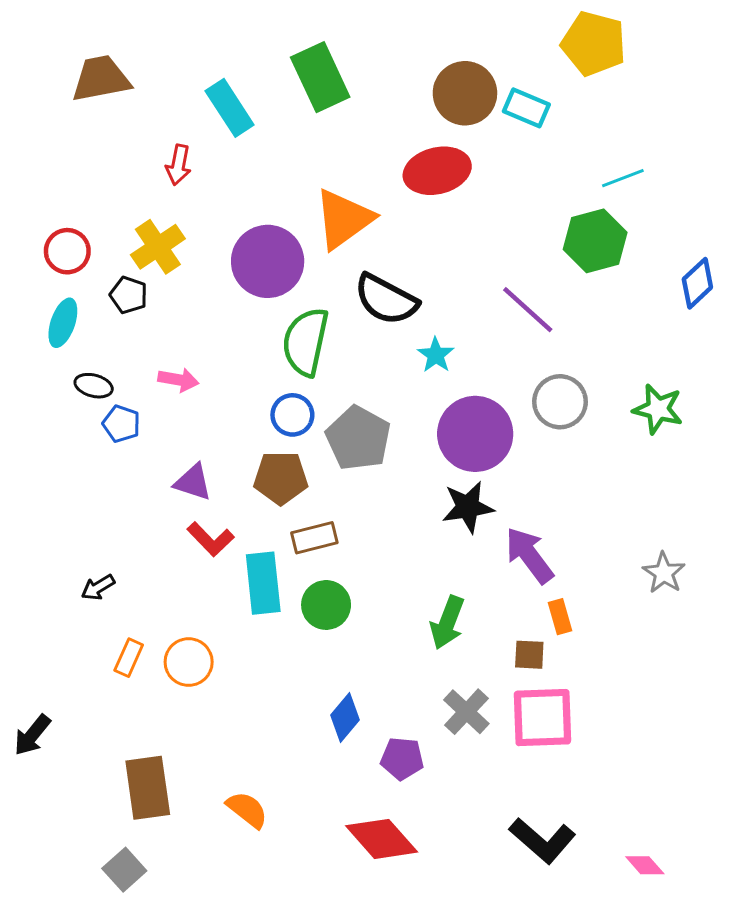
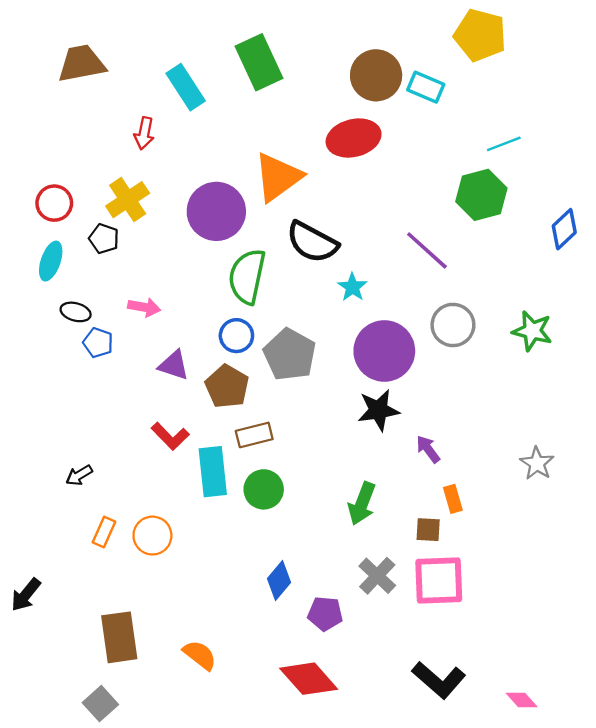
brown pentagon: (281, 478) -> (227, 386), turned 30
purple triangle: (193, 482) -> (174, 365), moved
purple arrow: (529, 555) -> (428, 449), size x0.6

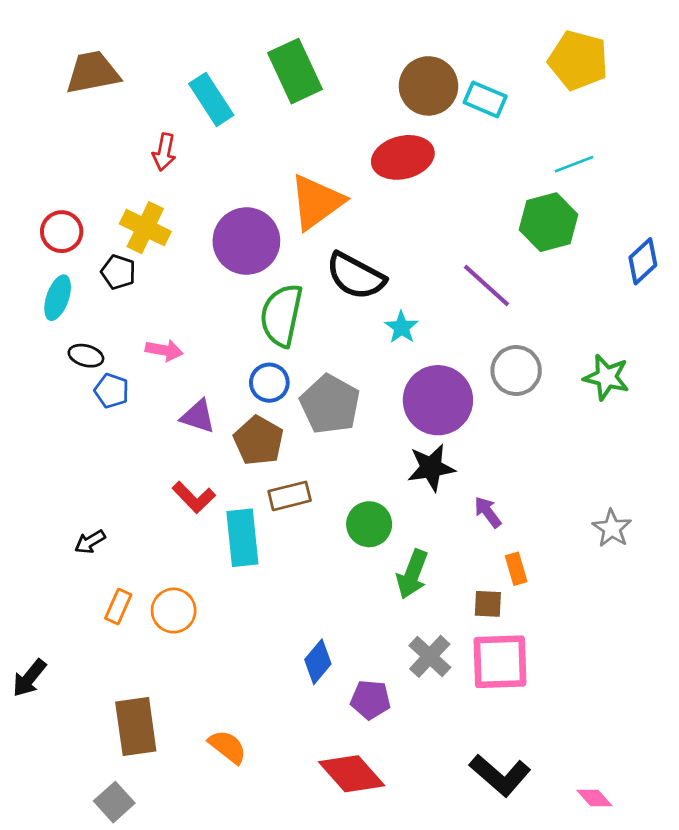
yellow pentagon: (480, 35) -> (578, 60), moved
yellow cross: (128, 200) -> (145, 228), turned -30
green circle: (264, 489) -> (369, 524), moved

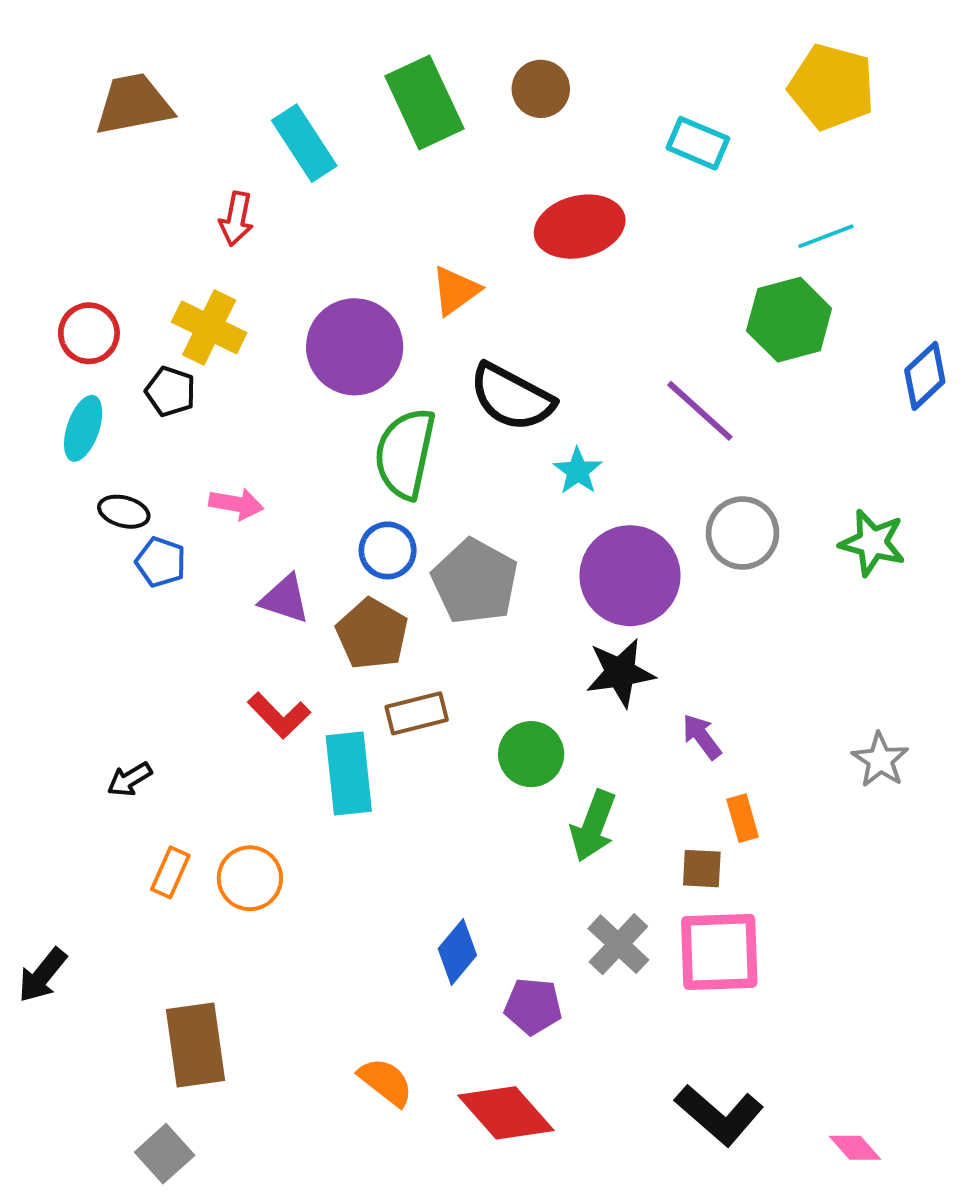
brown circle: (428, 86) -> (541, 89), moved, size x0.7
orange triangle: (317, 202) -> (455, 291), size x0.6
orange semicircle: (228, 747) -> (386, 1082), moved

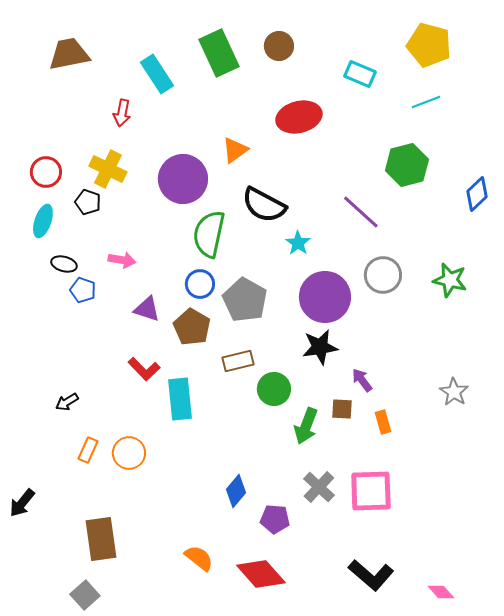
cyan line: (826, 236) -> (426, 102), moved
brown rectangle: (417, 713) -> (238, 361), moved
brown square: (702, 869) -> (342, 409), moved

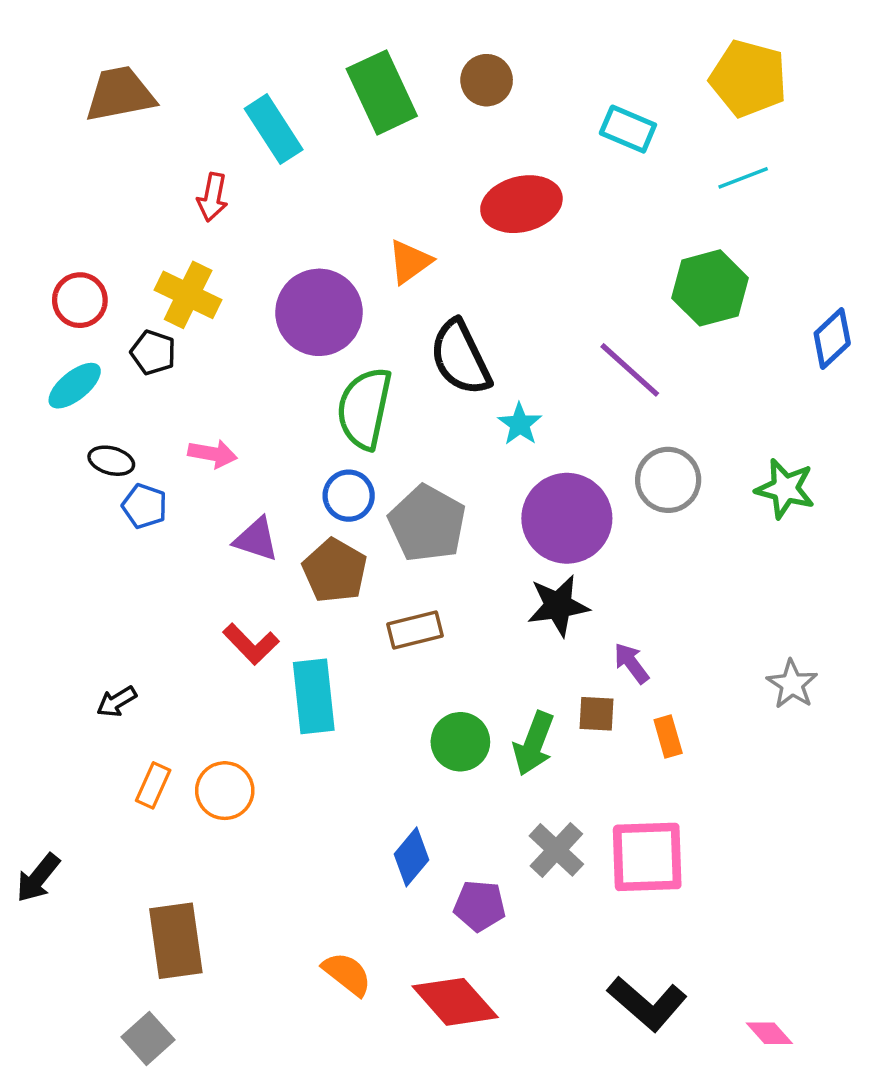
black semicircle: (264, 205) -> (460, 358), turned 36
cyan ellipse: (43, 221) -> (75, 386), turned 32
green circle: (274, 389) -> (460, 742), moved

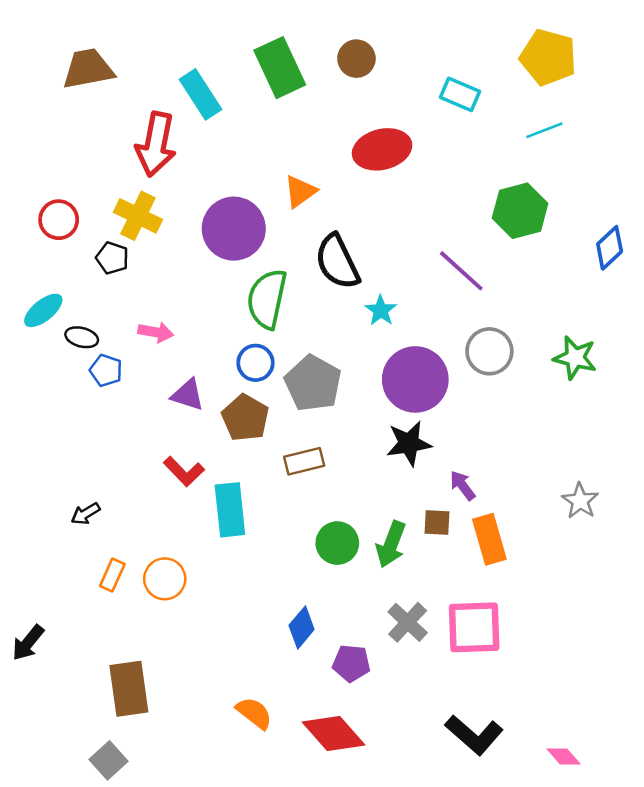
red arrow: (213, 197) -> (156, 144), size x1.8
cyan ellipse: (75, 386) -> (43, 310), moved
orange rectangle: (668, 736) -> (489, 539), size x1.6

